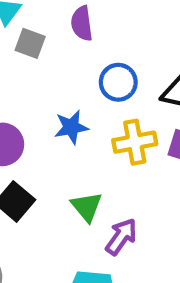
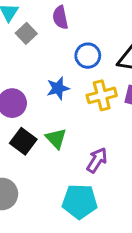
gray square: (30, 43) -> (26, 33), turned 30
green triangle: (87, 207) -> (56, 138), moved

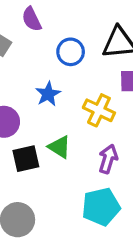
yellow cross: (102, 95) -> (99, 110), moved, turned -36
black square: (23, 141) -> (26, 159), turned -35

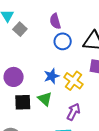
purple semicircle: (32, 19) -> (55, 21), moved
blue star: (48, 94) -> (52, 76), moved

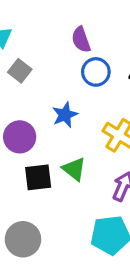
gray square: (20, 29) -> (20, 71), moved
blue star: (52, 76) -> (65, 115), moved

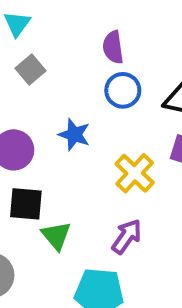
blue star: (65, 115) -> (74, 135), turned 30
green triangle: (74, 169) -> (56, 236), moved

